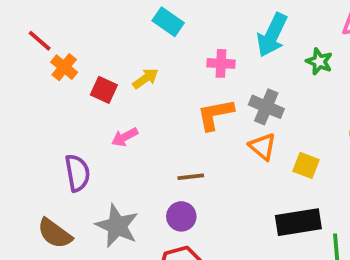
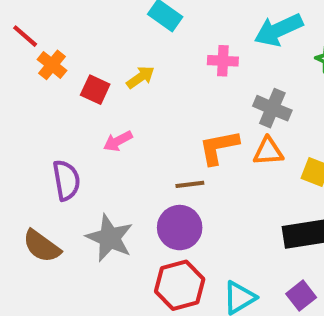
cyan arrow: (272, 35) -> (278, 30), turned 39
orange L-shape: (215, 114) -> (219, 147), moved
orange triangle: (263, 147) -> (268, 151), turned -44
purple circle: (181, 216) -> (180, 228), size x1.4

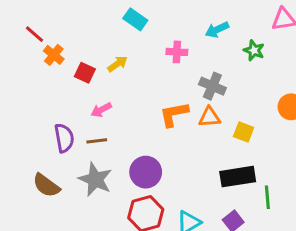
cyan arrow: (278, 30) -> (217, 30), size x0.7
brown line: (190, 184) -> (97, 141), moved

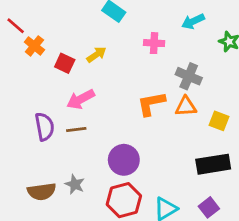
pink arrow: (101, 110) -> (81, 99), size x1.4
gray star: (95, 179) -> (75, 184), moved, size x0.6
brown semicircle: (46, 185) -> (42, 192), moved, turned -44

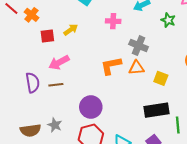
orange cross: (34, 46) -> (31, 15), moved
red square: (65, 63) -> (47, 36), turned -32

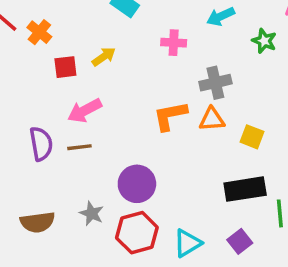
gray cross: (139, 46) -> (215, 83), turned -36
gray star: (55, 125) -> (92, 213), moved

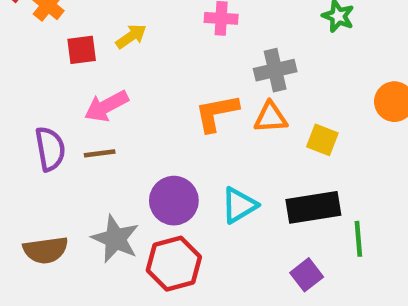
gray star: (92, 213) -> (115, 239), size x1.5
cyan triangle: (187, 243) -> (239, 205), moved

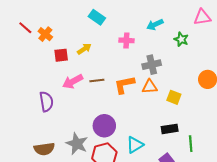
brown line: (100, 153) -> (97, 80), moved
cyan triangle: (239, 205) -> (135, 145), moved
black rectangle: (313, 207) -> (170, 129), size x0.7

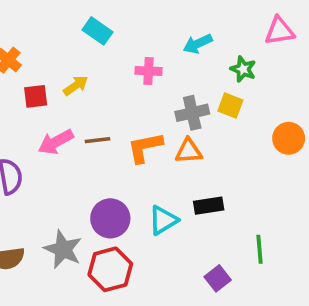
yellow square: (174, 97) -> (230, 106), moved
black rectangle: (170, 129) -> (209, 206), moved
cyan triangle: (135, 145) -> (163, 220), moved

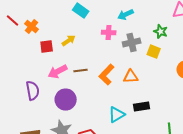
cyan arrow: (198, 44) -> (126, 15), moved
gray cross: (192, 113) -> (132, 43), moved
orange L-shape: (145, 147) -> (107, 75), turned -35
purple circle: (110, 218) -> (66, 100), moved

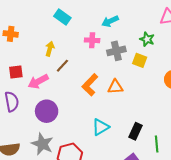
orange cross: (32, 27) -> (11, 34), turned -32
yellow arrow: (69, 41) -> (50, 49), turned -40
red square: (47, 47) -> (16, 72), moved
brown line: (81, 71) -> (62, 66), moved, turned -40
black rectangle: (142, 107) -> (135, 131), moved, turned -56

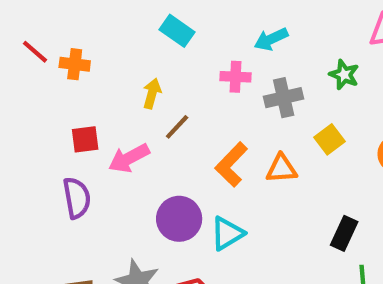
yellow square: (140, 60) -> (329, 139), moved, turned 32
purple circle: (47, 111) -> (179, 219), moved
cyan triangle: (101, 127) -> (227, 233), moved
black rectangle: (135, 131) -> (344, 233), moved

